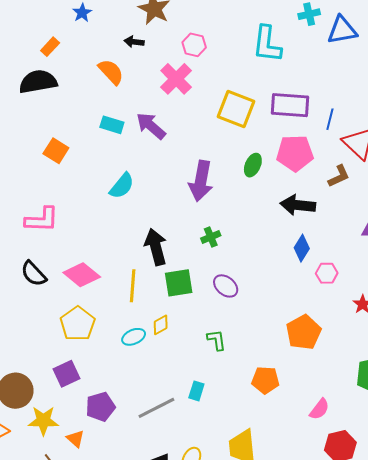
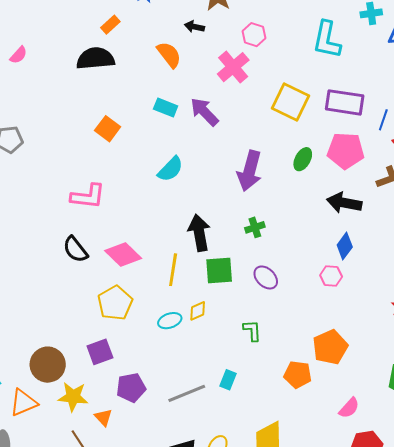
pink hexagon: (327, 273) -> (331, 276), moved
orange pentagon: (304, 332) -> (330, 347), moved

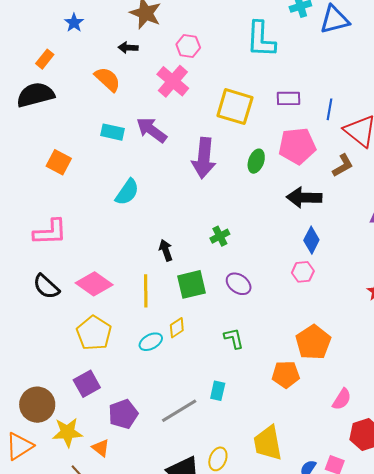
purple rectangle: (345, 102) -> (288, 98), size x0.6
purple arrow: (250, 171) -> (204, 158), moved
black arrow: (199, 233) -> (166, 250), size x0.6

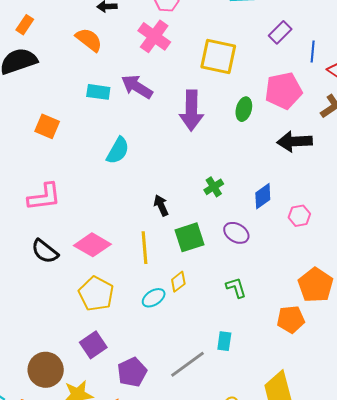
purple rectangle: (288, 98) -> (280, 32), moved, turned -40
blue diamond: (311, 240) -> (263, 196), moved, turned 32

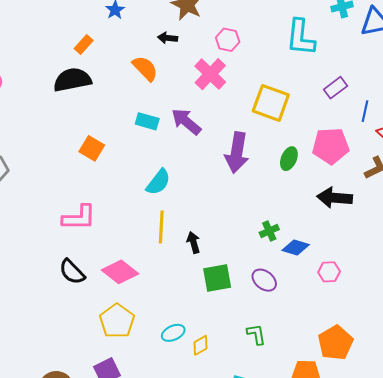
green cross: (214, 187) -> (269, 231), moved
blue diamond: (263, 196) -> (296, 247), turned 44
yellow line: (145, 248) -> (161, 227), moved
yellow diamond: (178, 282) -> (200, 345), moved

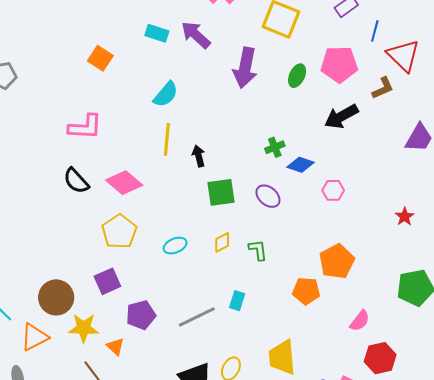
black arrow: (335, 198) -> (341, 116), turned -36
yellow diamond: (200, 345) -> (222, 242), moved

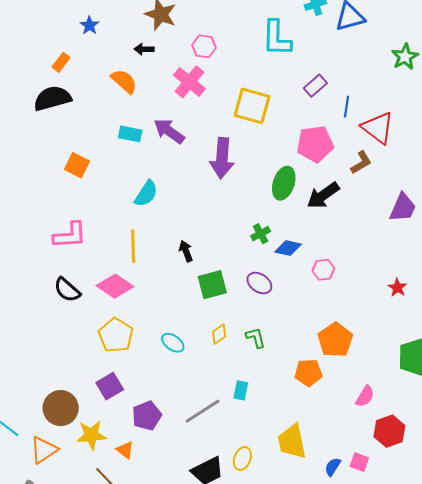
green ellipse: (297, 76) -> (284, 183), moved, size x1.4
yellow line: (167, 139) -> (133, 246), moved
cyan ellipse: (175, 246) -> (173, 343), turned 65

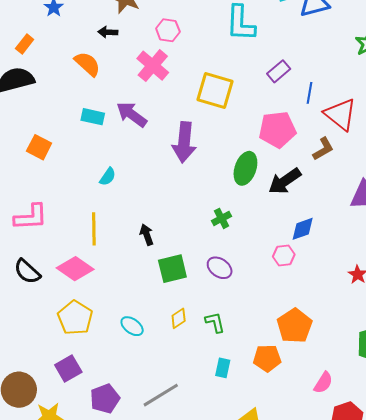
cyan semicircle: (146, 194) -> (108, 177), size x0.7
blue diamond: (288, 248) -> (303, 229), moved, turned -32
cyan rectangle: (241, 390) -> (223, 368), moved

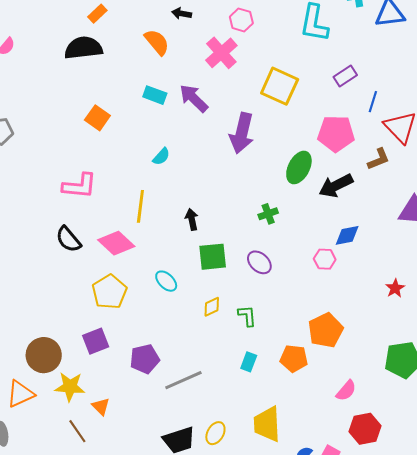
cyan ellipse: (132, 326) -> (166, 281), moved
purple pentagon: (105, 399) -> (145, 359), moved

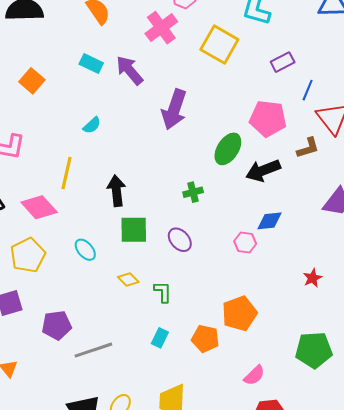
yellow square: (280, 86) -> (219, 44), moved
black arrow: (192, 219) -> (116, 191), size x1.4
yellow diamond: (212, 307) -> (128, 279), turned 65

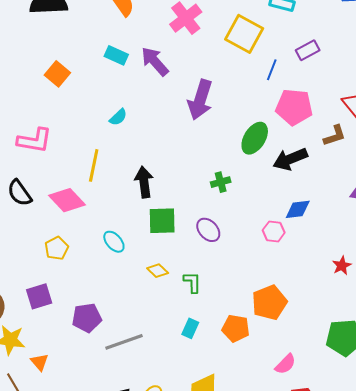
blue line: (308, 90) -> (272, 70), moved
yellow pentagon: (28, 255) -> (57, 248), size x0.7

